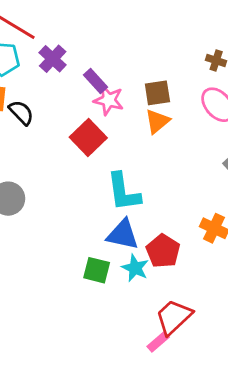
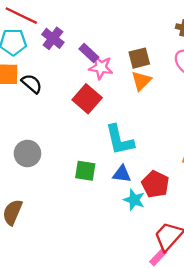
blue triangle: (123, 235) -> (122, 174), size x0.7
green square: (97, 270) -> (85, 171), moved

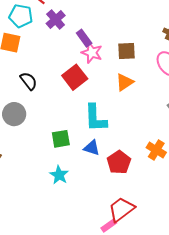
orange triangle: (141, 81) -> (125, 82), moved
black semicircle: (32, 84) -> (29, 81), moved
green square: (85, 171) -> (61, 139), turned -30
cyan star: (134, 200) -> (59, 175), moved

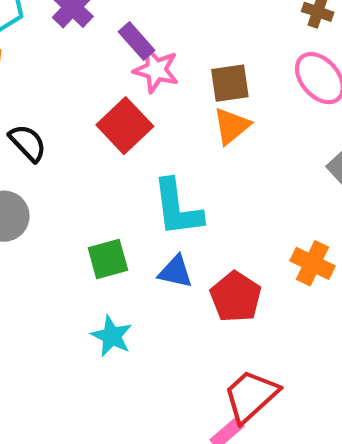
brown square: (127, 51) -> (230, 83), moved

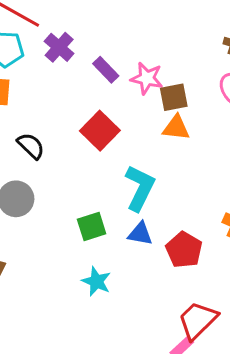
pink star: (156, 70) -> (147, 78), moved
orange triangle: (232, 126) -> (176, 128), turned 48
cyan L-shape: (177, 208) -> (140, 188), turned -144

